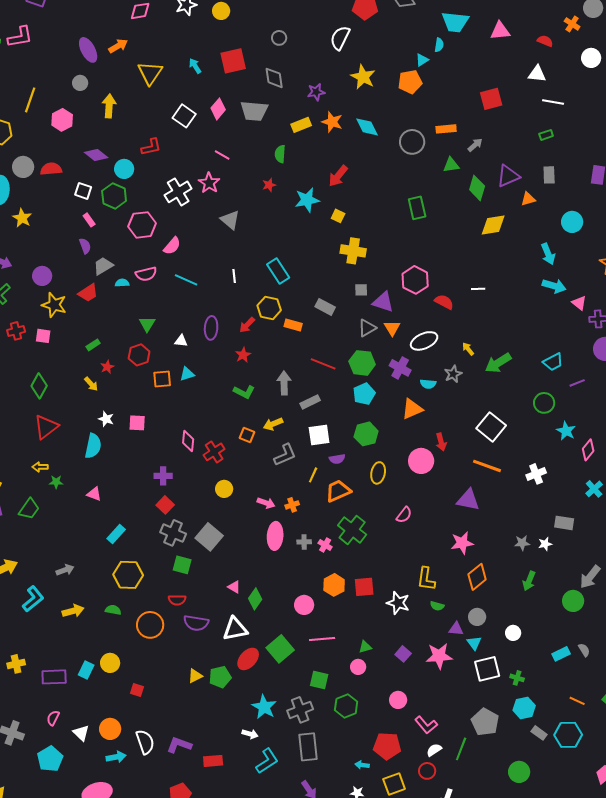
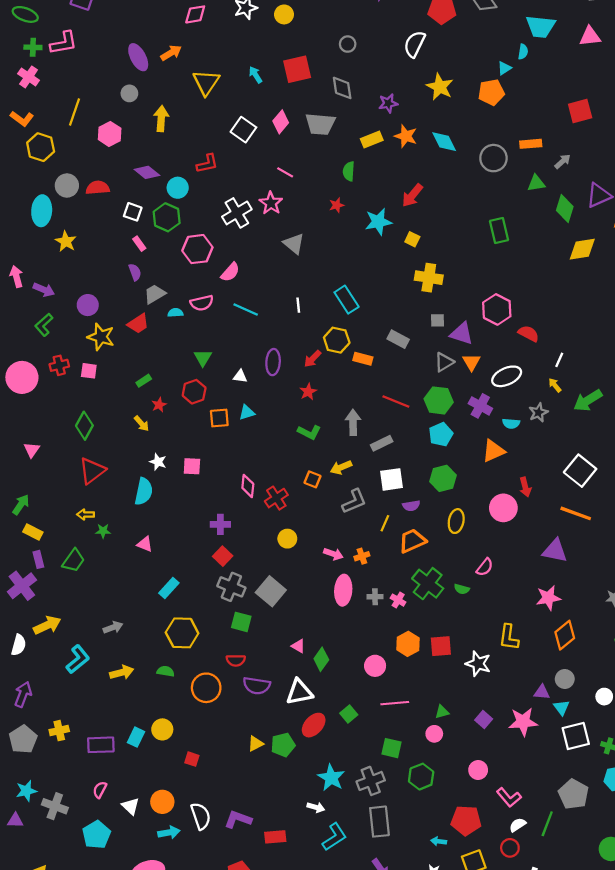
white line: (478, 289) -> (559, 360), moved, turned -64
green semicircle: (437, 606) -> (462, 589), moved
green square: (280, 649) -> (349, 714), size x0.6

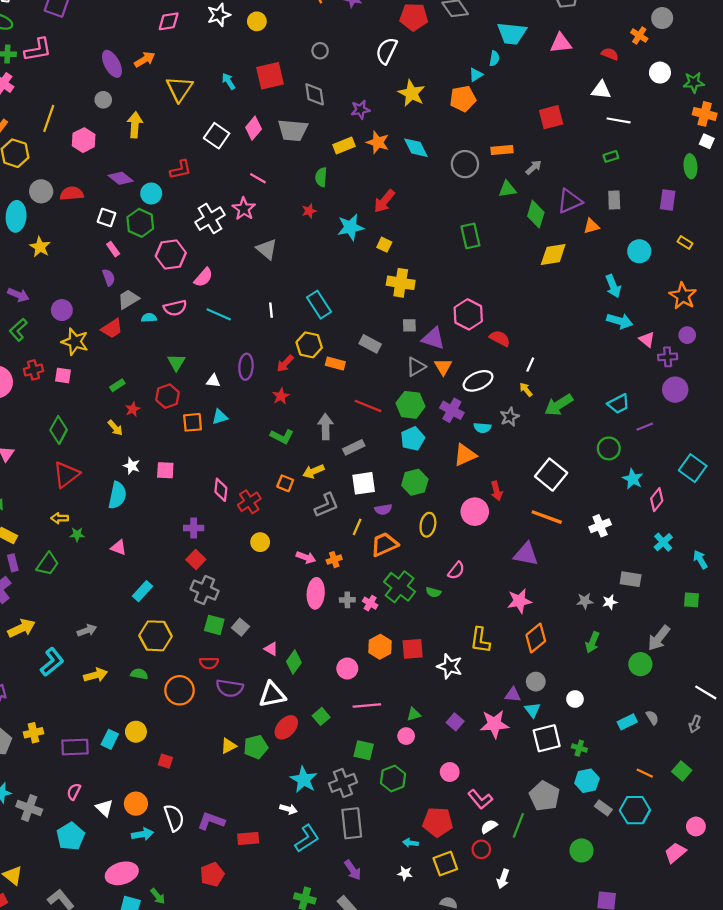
gray square: (271, 591) -> (241, 627), moved, size x0.6

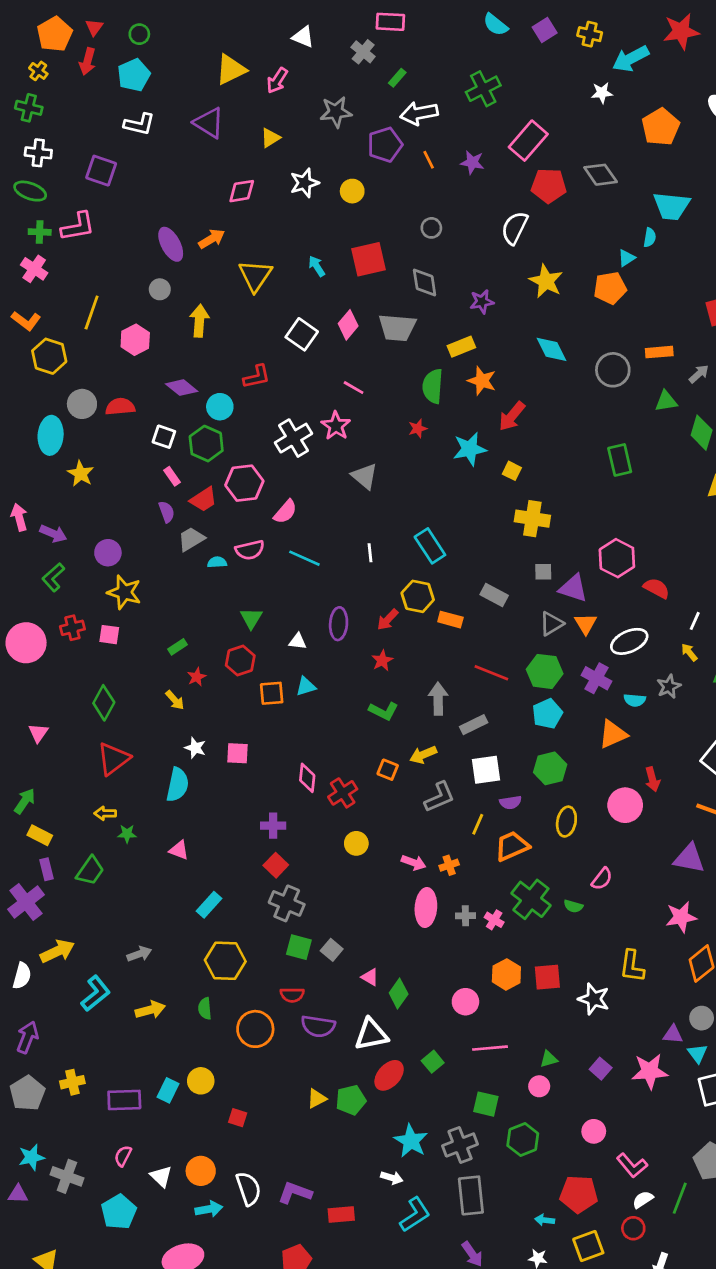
orange star: (378, 142) -> (482, 381), moved
green semicircle: (321, 177) -> (433, 386), size x1.4
red trapezoid: (112, 329) -> (203, 499), moved
green semicircle: (139, 674) -> (205, 1009), turned -105

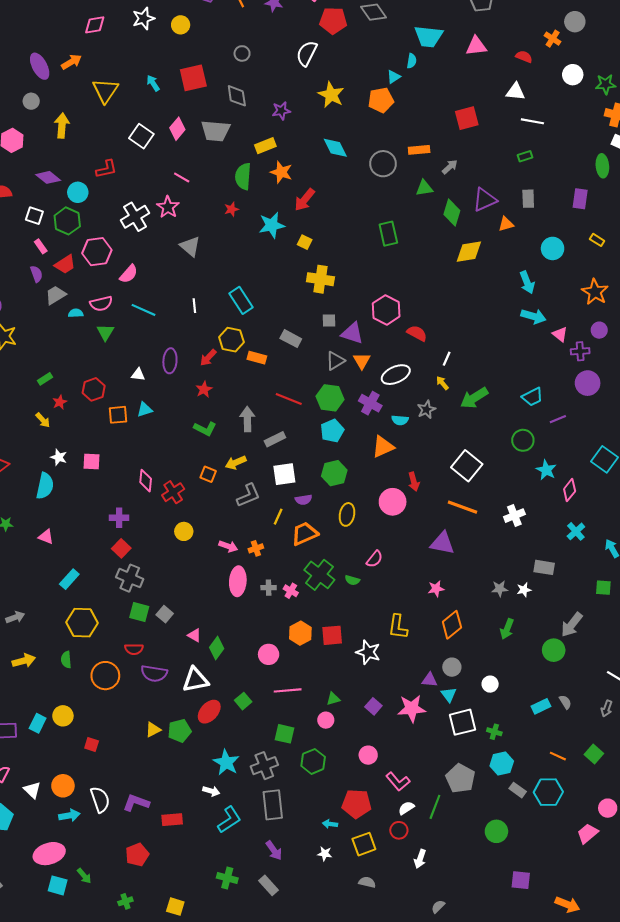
green triangle: (251, 618) -> (105, 332), moved
pink star: (681, 917) -> (436, 589), size x0.7

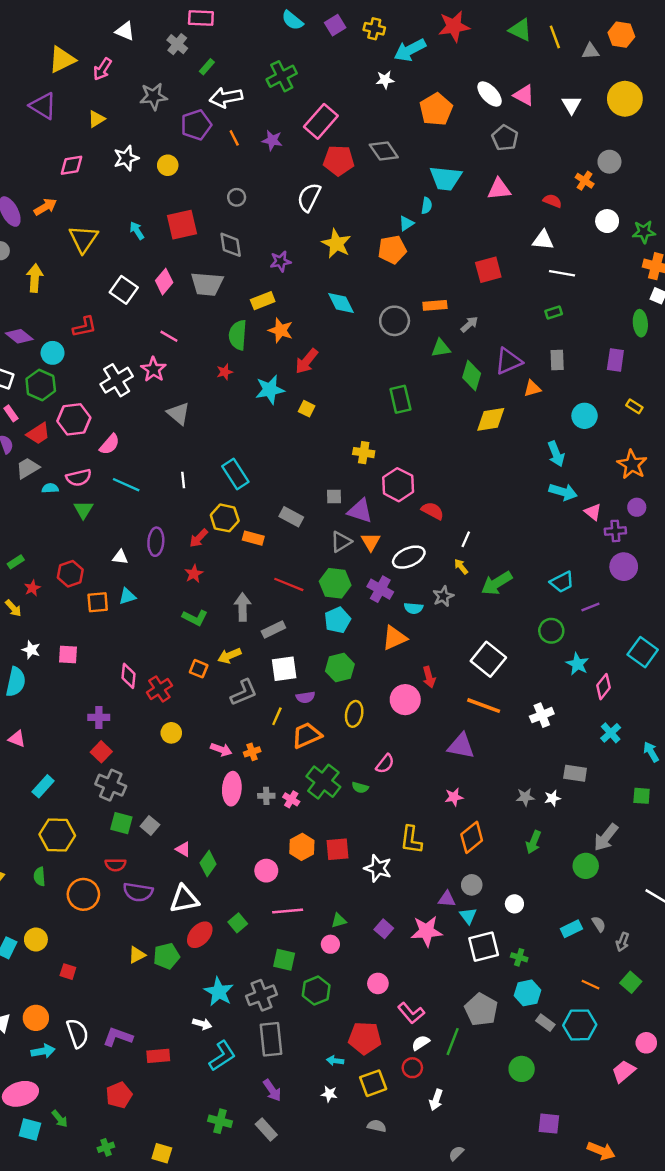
yellow cross: (320, 279) -> (364, 453), moved, size x0.7
gray arrow: (607, 708) -> (623, 942), moved

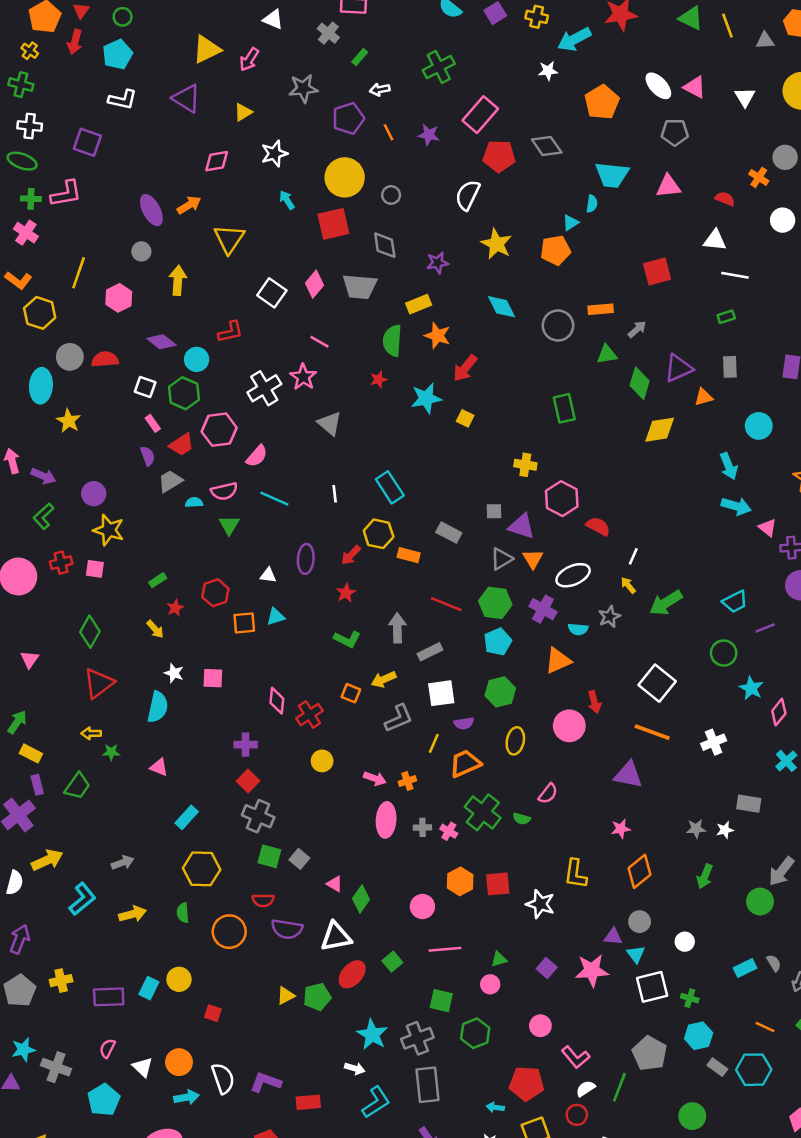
white arrow: (226, 98) -> (380, 90), size x0.6
gray pentagon: (505, 138) -> (675, 132), turned -30
yellow circle: (168, 165) -> (345, 177), moved, size x1.8
cyan arrow: (137, 231) -> (287, 200), moved

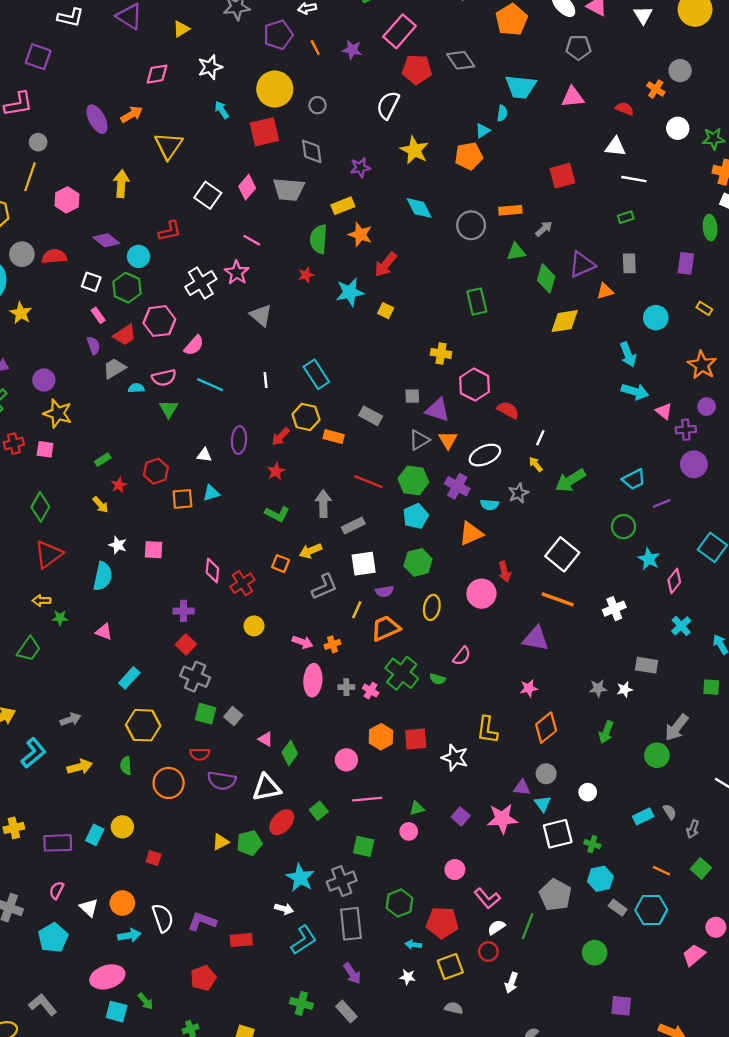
gray circle: (141, 251) -> (38, 142), moved
green hexagon: (475, 1033) -> (399, 903), moved

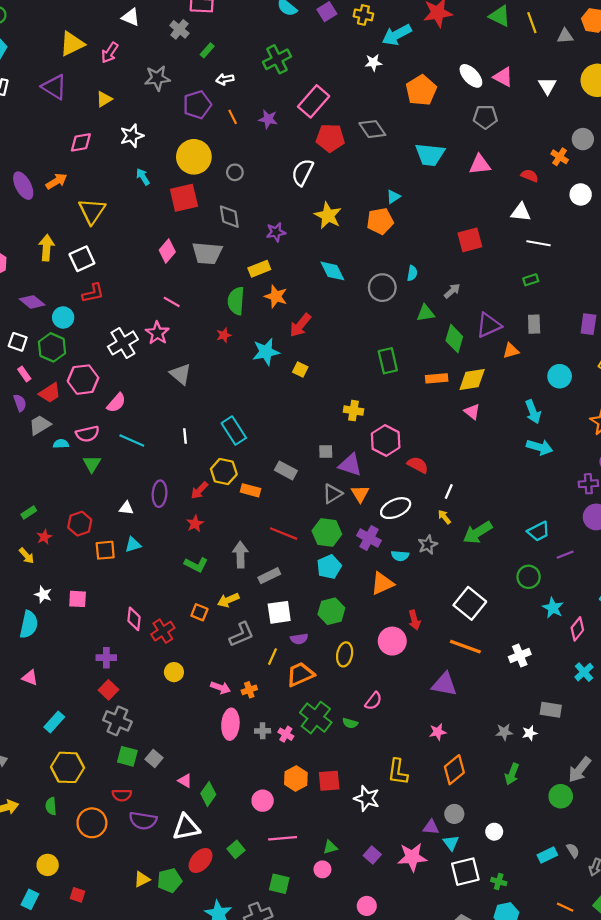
cyan semicircle: (502, 113) -> (412, 273), moved
white square: (208, 195) -> (82, 259), moved, turned 30
orange rectangle: (510, 210) -> (437, 378), moved
pink triangle: (664, 411) -> (472, 412), moved
cyan rectangle: (95, 835) -> (30, 899), moved

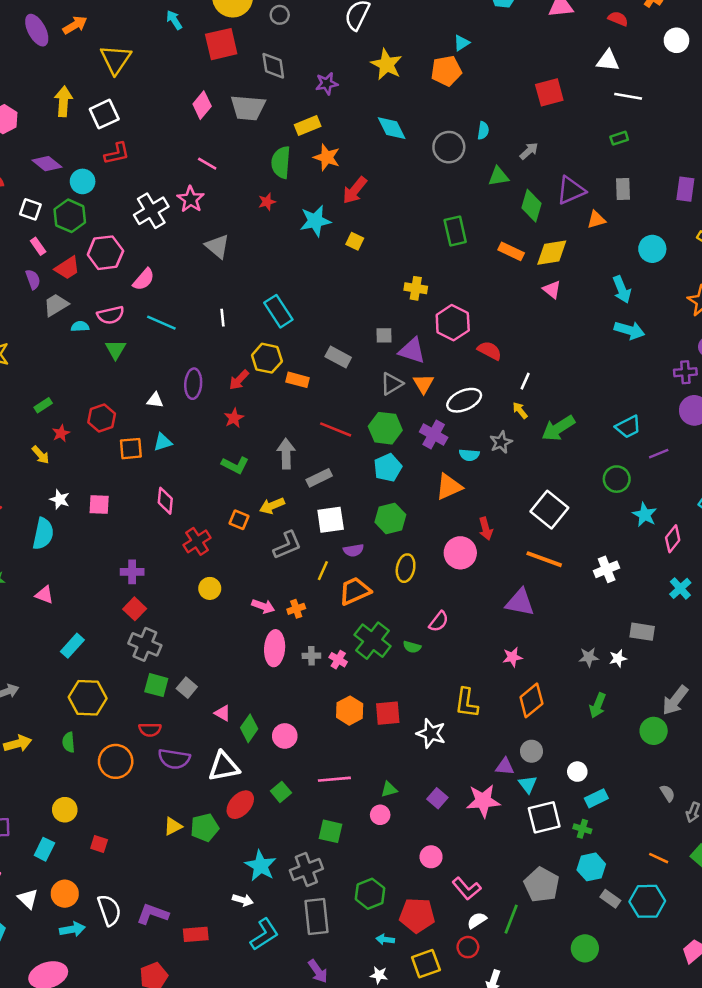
orange rectangle: (437, 378) -> (511, 251), turned 30
pink diamond: (134, 619) -> (165, 501), moved
pink circle: (263, 801) -> (285, 736), moved
cyan rectangle: (547, 855) -> (596, 798), moved

